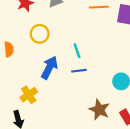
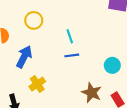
blue arrow: (49, 68) -> (24, 57), moved
yellow cross: (29, 95) -> (37, 84), moved

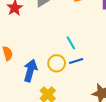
yellow circle: (34, 20) -> (57, 63), moved

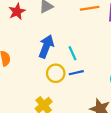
blue arrow: (30, 71) -> (46, 46), moved

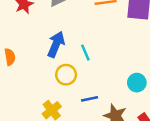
blue line: (76, 73) -> (89, 99), moved

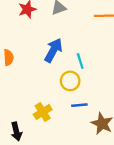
yellow circle: (66, 75) -> (70, 81), moved

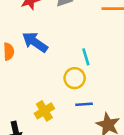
blue arrow: (53, 50) -> (35, 42), moved, turned -85

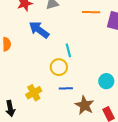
blue arrow: (35, 42) -> (39, 30), moved

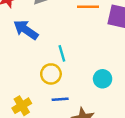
cyan circle: (106, 81) -> (103, 79), moved

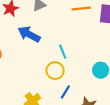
blue line: (60, 99) -> (65, 92), turned -48

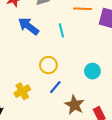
cyan line: (63, 52) -> (61, 30), moved

